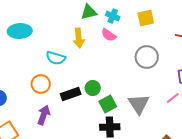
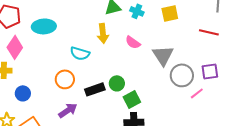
pink semicircle: (109, 35) -> (133, 42), moved
gray circle: (147, 57) -> (182, 75), moved
gray triangle: (139, 104) -> (163, 55), moved
purple arrow: (44, 115) -> (68, 110), turned 36

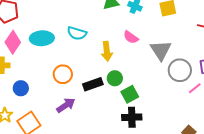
cyan ellipse: (44, 26) -> (42, 38), moved
yellow arrow: (103, 33) -> (107, 51), moved
cyan semicircle: (80, 53) -> (77, 33), moved

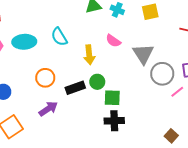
cyan semicircle: (77, 33) -> (59, 37), turned 42
green square: (130, 94) -> (112, 98), turned 30

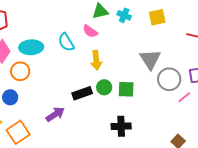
pink semicircle: (113, 41) -> (90, 31), moved
orange circle: (45, 78) -> (20, 71), moved
green square: (112, 98) -> (126, 89), moved

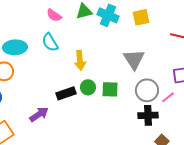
cyan cross: (124, 15) -> (108, 15), size x1.5
pink semicircle: (90, 31) -> (54, 15), moved
gray circle: (169, 79) -> (147, 90), moved
black cross: (121, 126) -> (148, 115), moved

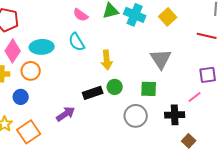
yellow square: (141, 17) -> (168, 17), turned -30
green square: (110, 89) -> (149, 89), moved
gray circle: (147, 90) -> (136, 116), moved

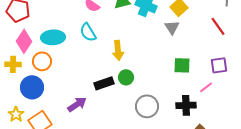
red line: (207, 36) -> (218, 26), turned 42
gray triangle: (161, 59) -> (172, 27), moved, size x0.7
green square: (149, 89) -> (182, 65), moved
blue circle: (21, 97) -> (32, 87), size x1.5

